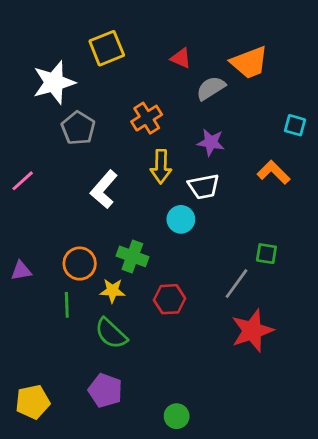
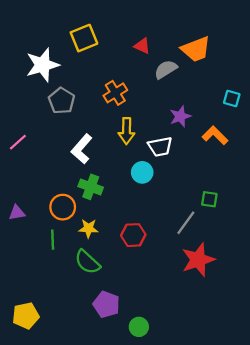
purple star: (211, 142) -> (180, 116), moved, turned -30
green cross: (132, 256) -> (91, 187), moved
purple pentagon: (105, 390) -> (106, 304), moved

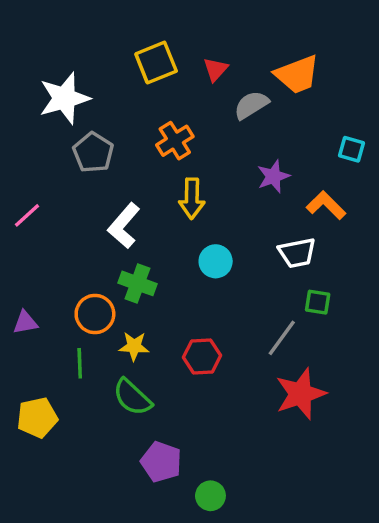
yellow square: (84, 38) -> (156, 63), moved
red triangle: (142, 46) -> (216, 69), turned 48
white trapezoid: (160, 147) -> (297, 253), moved
yellow pentagon: (26, 316) -> (37, 418), moved

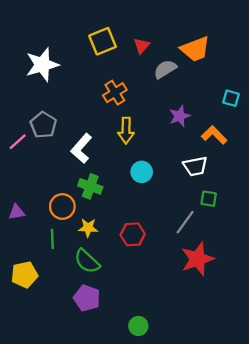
gray pentagon: (93, 153) -> (43, 125), moved
purple pentagon: (161, 462) -> (87, 298), moved

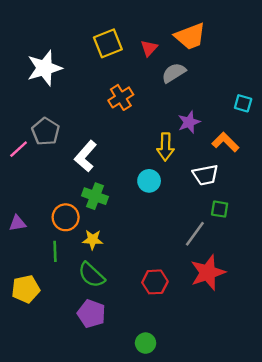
orange trapezoid: (195, 49) -> (190, 36), moved
yellow arrow: (126, 131) -> (165, 147), moved
red hexagon: (133, 234) -> (155, 282), moved

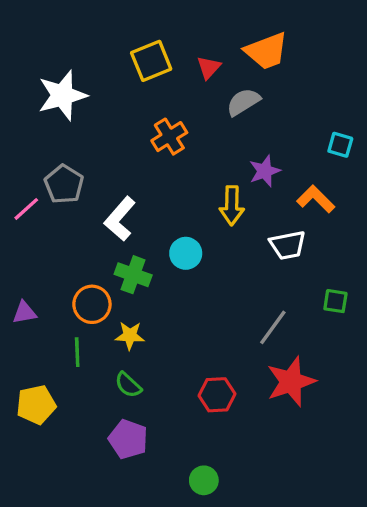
cyan circle: (149, 181) -> (186, 253), moved
green square: (220, 209) -> (335, 301), moved
green semicircle: (91, 275) -> (128, 385), size x0.7

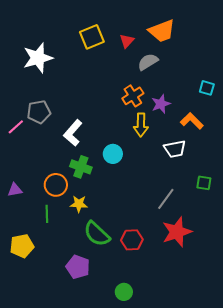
orange cross: (169, 137) -> (133, 96), moved
gray pentagon: (64, 184) -> (39, 112), turned 30
green semicircle: (128, 385) -> (97, 234), moved, size x1.6

